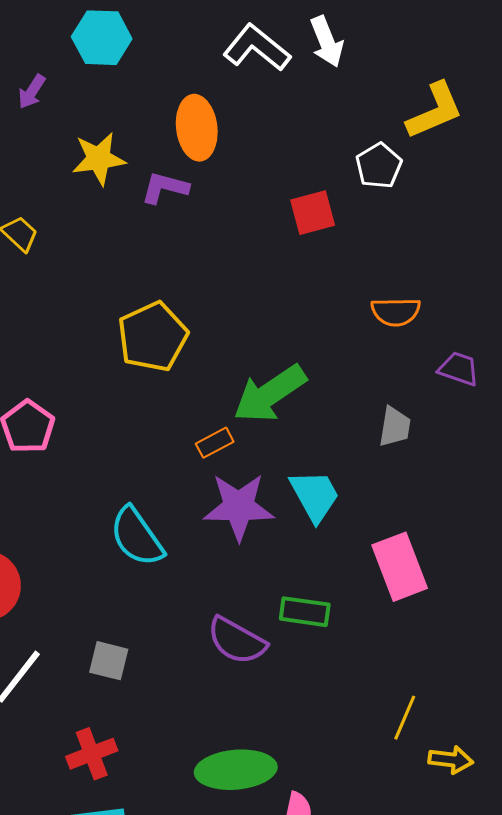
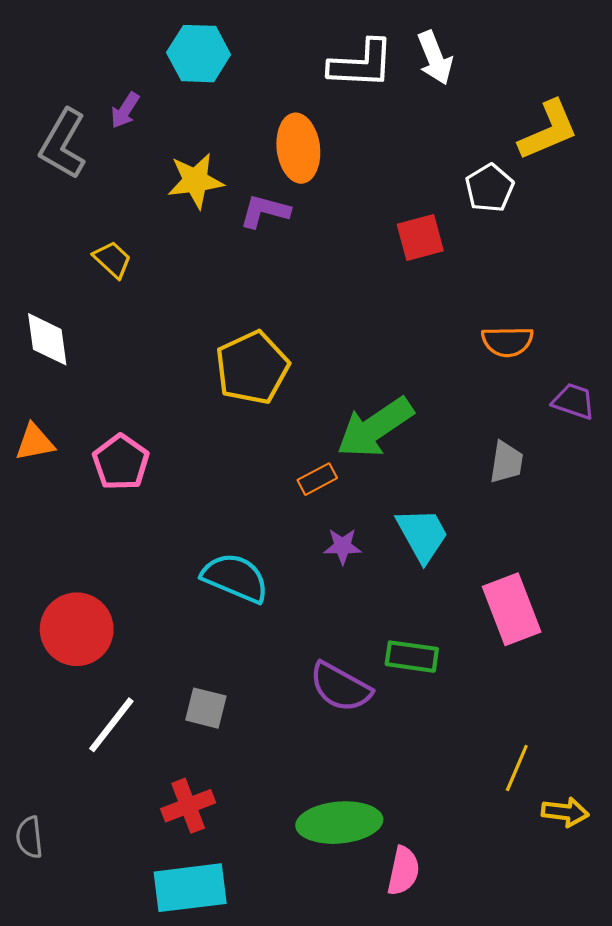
white L-shape: (257, 48) -> (361, 64), turned 144
purple star: (239, 507) -> (342, 546), size x0.5
cyan semicircle: (137, 537) -> (235, 578), turned 148

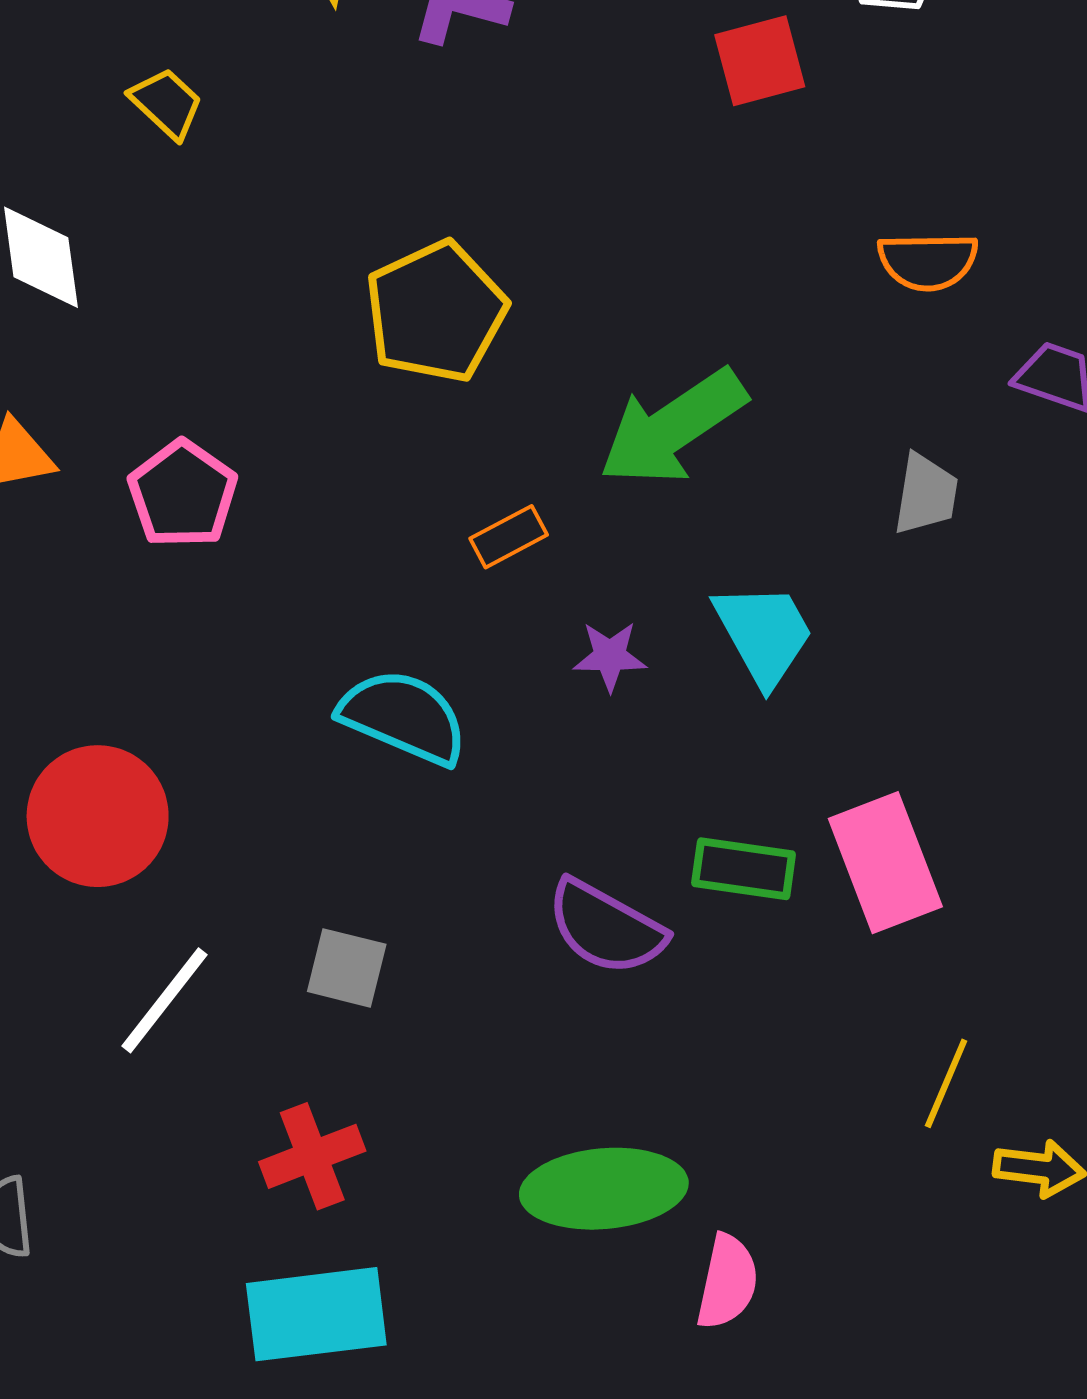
orange rectangle: (317, 479) -> (509, 537), moved
pink rectangle: (512, 609) -> (885, 863), moved

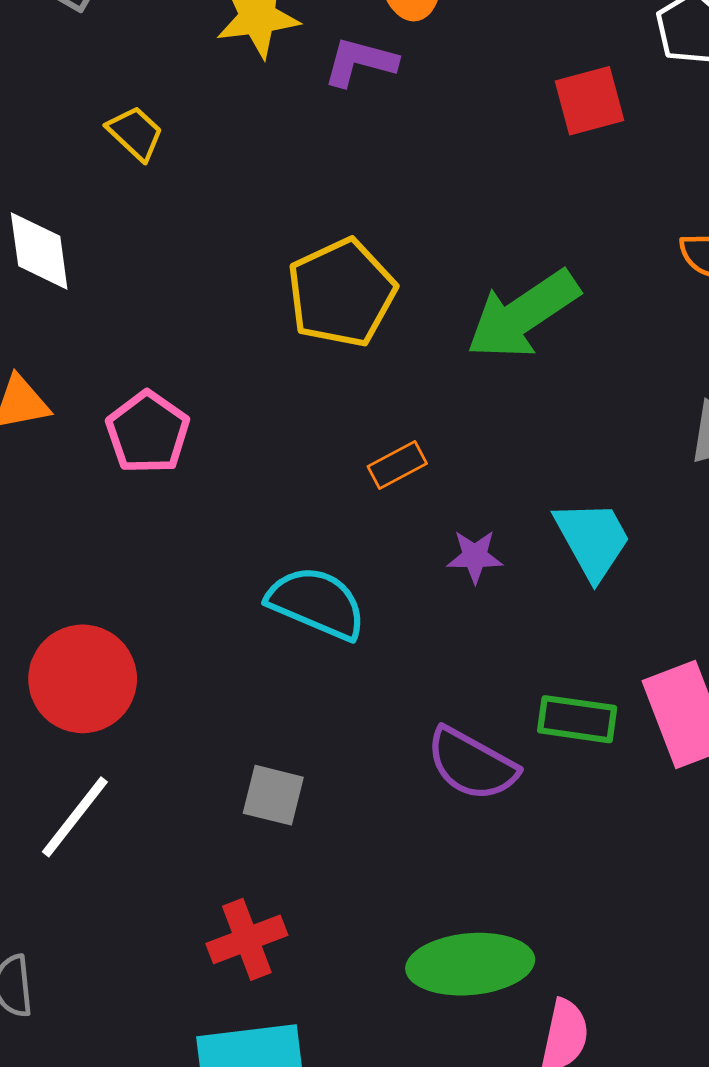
green arrow: (673, 427) -> (523, 315), moved
white line: (164, 1000) -> (75, 817), moved

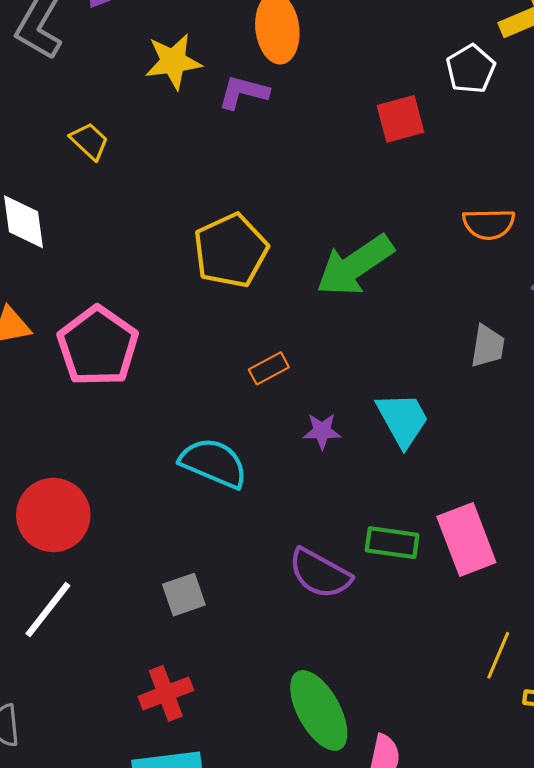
pink pentagon: (148, 432) -> (98, 346), size x1.4
gray square: (273, 795) -> (184, 595), turned -33
green ellipse: (470, 964) -> (319, 710), turned 66

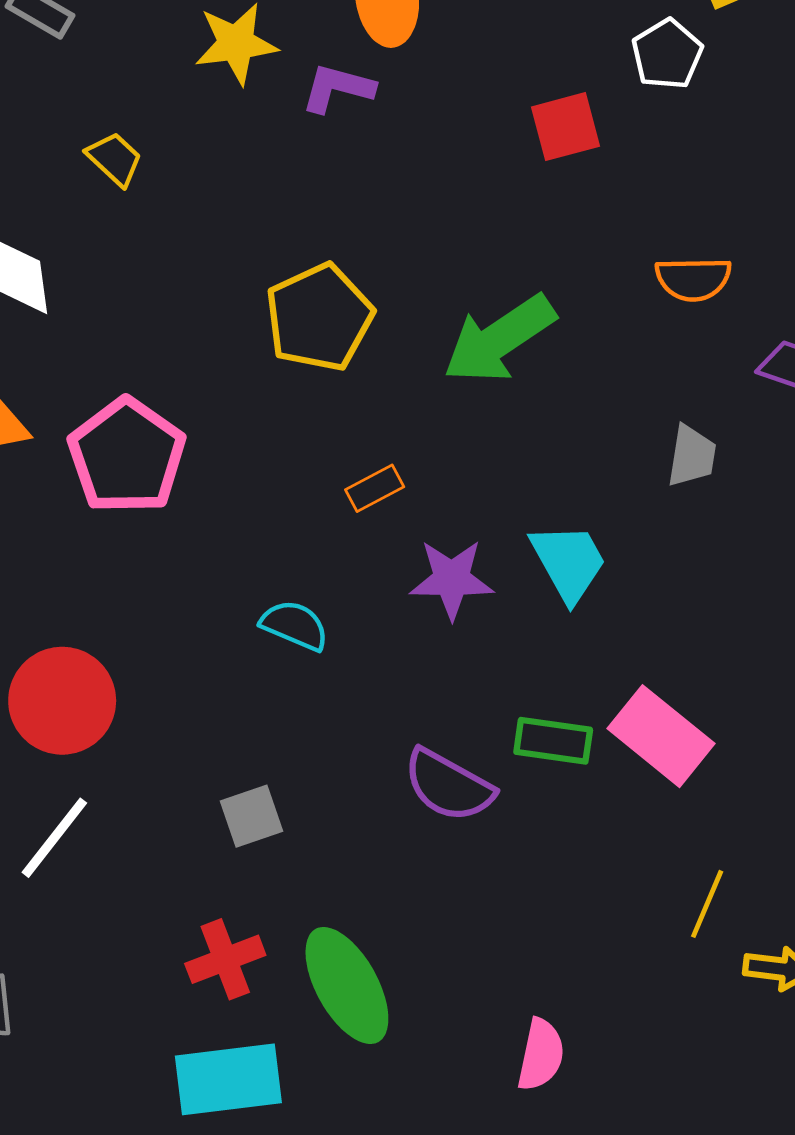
purple star: (322, 431) -> (452, 579), size x1.5
cyan semicircle: (214, 463) -> (295, 625), size x0.7
pink rectangle: (466, 539) -> (661, 736), turned -30
green ellipse: (319, 710) -> (347, 985), moved

